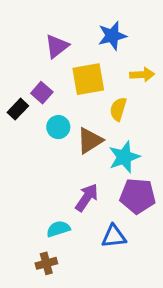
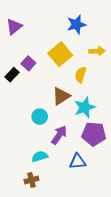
purple triangle: (57, 46) -> (14, 27), moved
yellow square: (88, 79) -> (60, 54), turned -30
cyan circle: (58, 127) -> (40, 117), moved

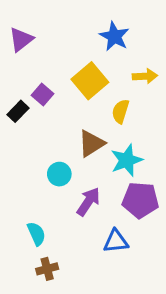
blue star: (76, 25) -> (114, 36), turned -30
cyan semicircle: (40, 156) -> (36, 234), moved, turned 84

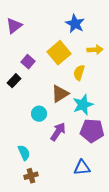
black rectangle: (18, 111) -> (14, 81), moved
blue triangle: (116, 241) -> (82, 168), moved

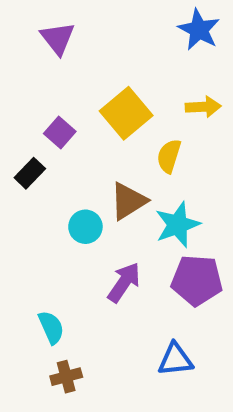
blue star: (75, 24) -> (199, 30), moved
purple triangle: (14, 26) -> (58, 38), moved, turned -30
cyan circle: (39, 114) -> (85, 227), moved

